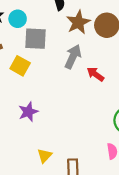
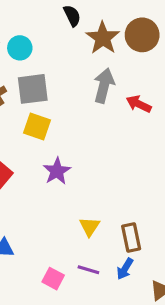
gray square: (36, 39) -> (33, 89), moved
yellow square: (20, 66) -> (37, 126), moved

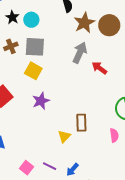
yellow triangle: (90, 227) -> (64, 136), moved
brown rectangle: (131, 237) -> (81, 123), moved

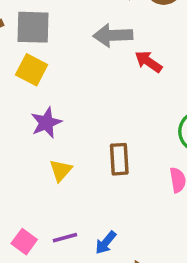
gray arrow: (80, 53) -> (113, 35), turned -115
yellow triangle: (64, 136) -> (61, 170), moved
purple line: (50, 166) -> (65, 238), turned -40

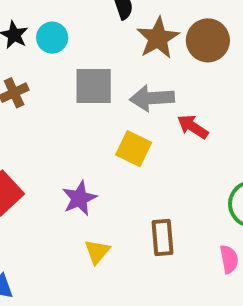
gray square: (33, 27) -> (94, 86), moved
yellow square: (32, 70) -> (134, 149), moved

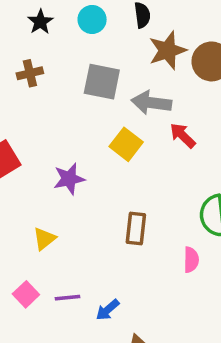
cyan circle: (52, 38) -> (92, 19), moved
yellow triangle: (97, 252) -> (44, 239), moved

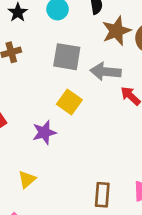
yellow square: (126, 144) -> (69, 102), moved
brown rectangle: (136, 228) -> (102, 195), moved

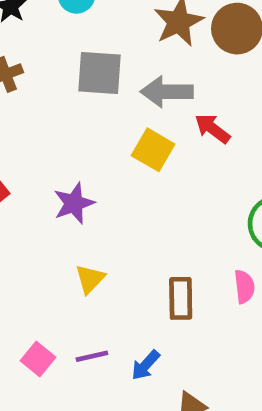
yellow square: (69, 102) -> (153, 150), moved
yellow triangle: (27, 179) -> (90, 279), moved

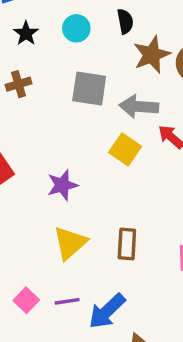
yellow triangle: (90, 279) -> (70, 243), size x1.5
brown rectangle: (181, 298) -> (127, 244), moved
blue arrow: (146, 365) -> (107, 311), size x1.6

